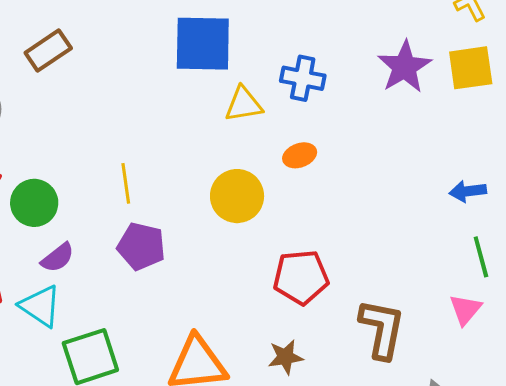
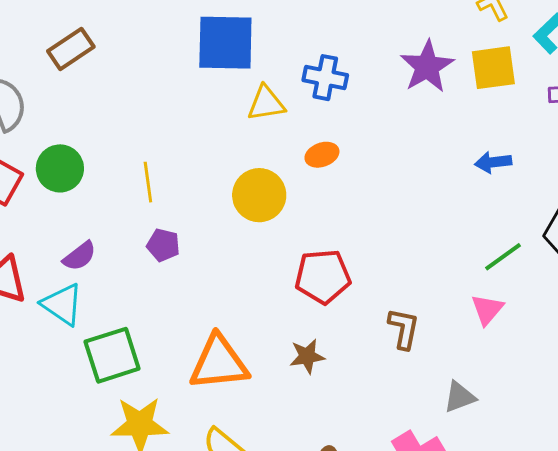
blue arrow: (468, 191) -> (493, 162), moved
green circle: (34, 203) -> (60, 168), moved
purple pentagon: (141, 246) -> (163, 245), size x0.7
green line: (481, 257) -> (503, 257), turned 69
brown L-shape: (382, 329) -> (404, 329), size x0.7

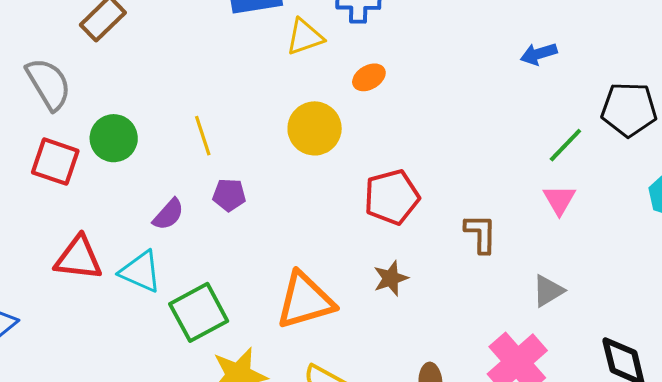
purple semicircle: (80, 256) -> (168, 214), moved

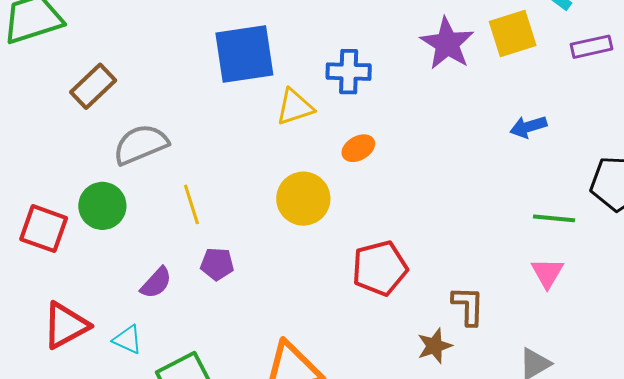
gray semicircle: (49, 84) -> (141, 144), moved, turned -82
green line: (565, 145) -> (554, 218), turned 51
red triangle: (78, 258) -> (66, 325), turned -36
cyan triangle: (141, 272) -> (128, 340), size x0.7
brown star: (391, 278) -> (435, 346), moved

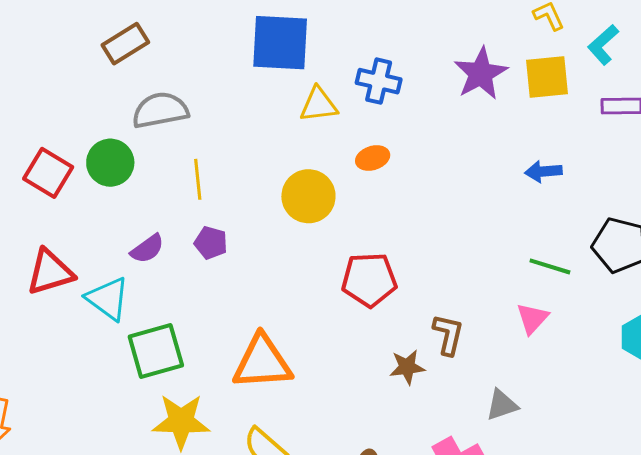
cyan triangle: (128, 340) -> (108, 299), size x1.5

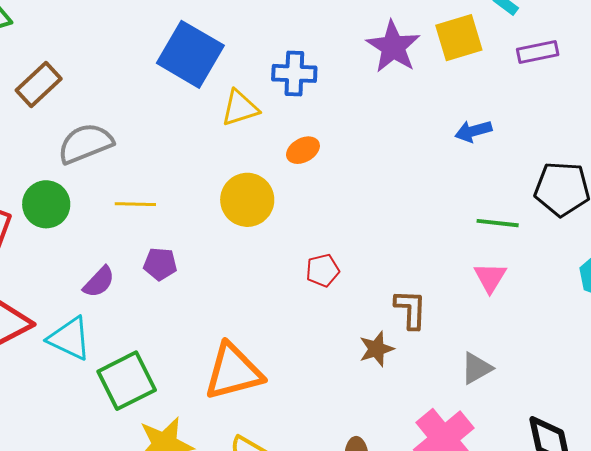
blue square: (280, 43) -> (190, 54), turned 38
yellow line: (198, 179) -> (135, 204), turned -72
red pentagon: (369, 280) -> (323, 270), size x0.6

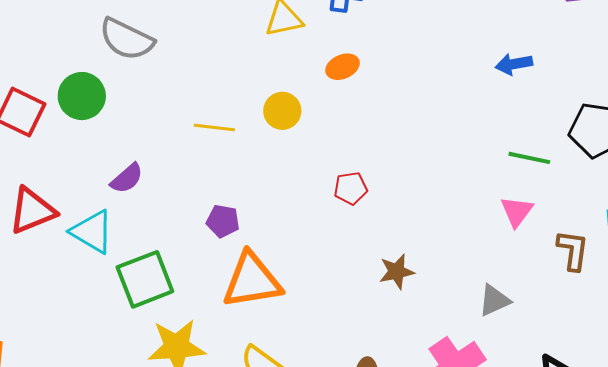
gray semicircle: (85, 143) -> (127, 39), turned -138
yellow circle: (247, 200) -> (282, 111), size x0.7
yellow line: (135, 204) -> (214, 128), moved
purple pentagon: (160, 264) -> (223, 221), moved
brown L-shape: (411, 309) -> (573, 250), moved

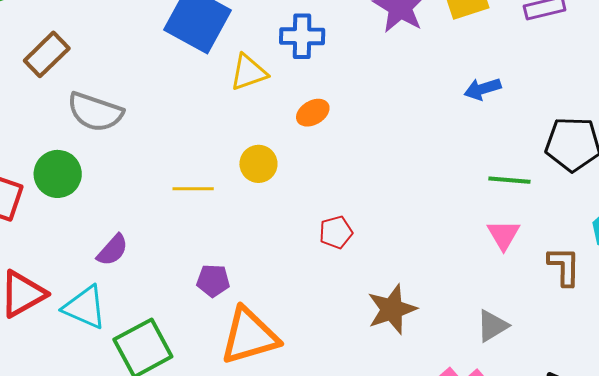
brown star: (397, 272) -> (392, 309), size x1.4

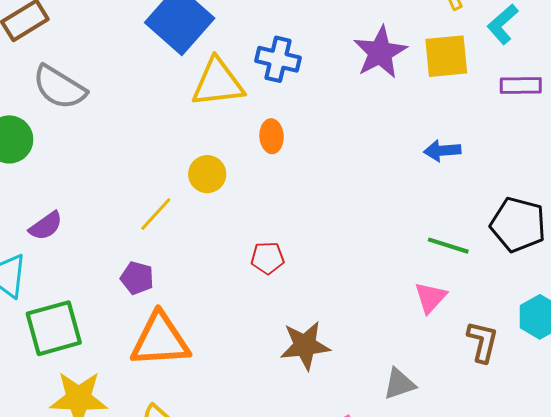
yellow triangle: (249, 72) -> (218, 83), size x1.4
orange ellipse: (313, 113) -> (272, 136), turned -76
yellow line: (193, 189) -> (156, 214), moved, turned -60

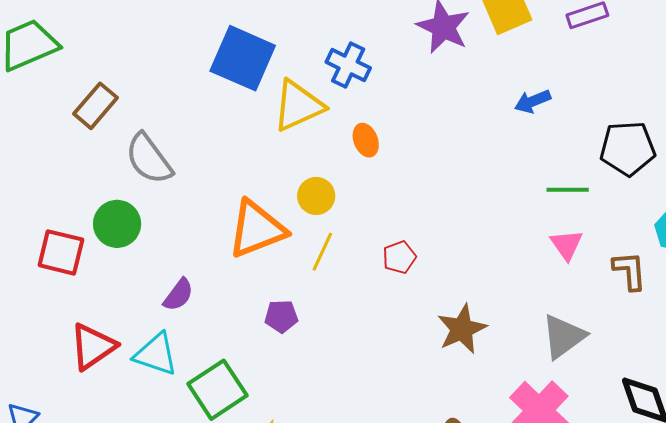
blue cross: (278, 59) -> (348, 65), turned 30
gray semicircle: (59, 87) -> (149, 159), turned 40
yellow line: (156, 214) -> (322, 252), moved
orange triangle: (160, 340) -> (257, 229), moved
gray triangle: (399, 384) -> (563, 336), size x1.4

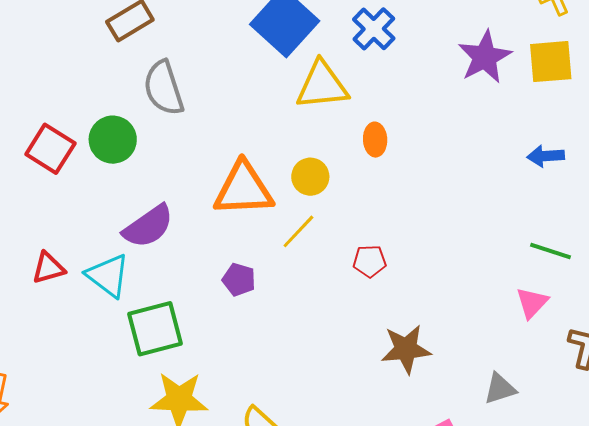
blue cross: (348, 65) -> (374, 29), moved
purple semicircle: (178, 295) -> (148, 226), size x1.5
gray triangle: (563, 336) -> (500, 389), size x0.7
red triangle: (93, 347) -> (48, 268), moved, size x0.7

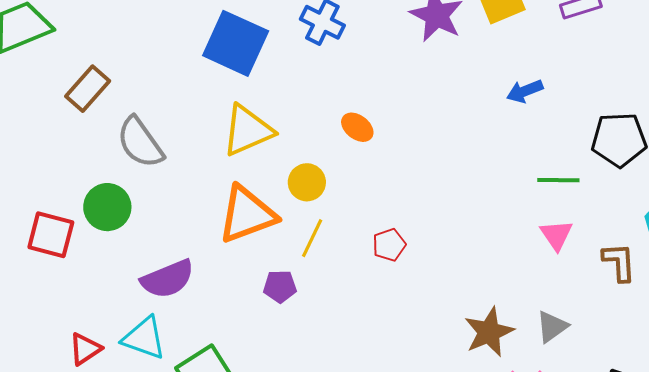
yellow triangle: (322, 85) -> (248, 130), moved
orange ellipse: (375, 140) -> (357, 127), turned -32
purple semicircle: (148, 226) -> (168, 279), turned 30
purple pentagon: (239, 280) -> (280, 286), moved
brown star: (406, 349) -> (489, 332), moved

